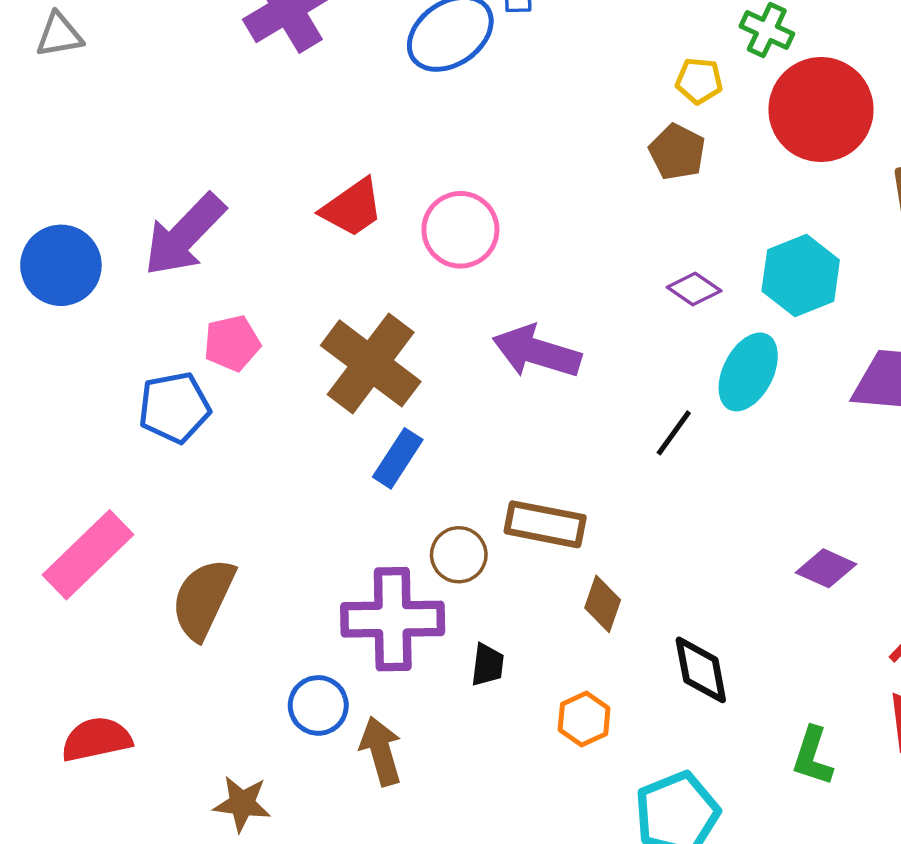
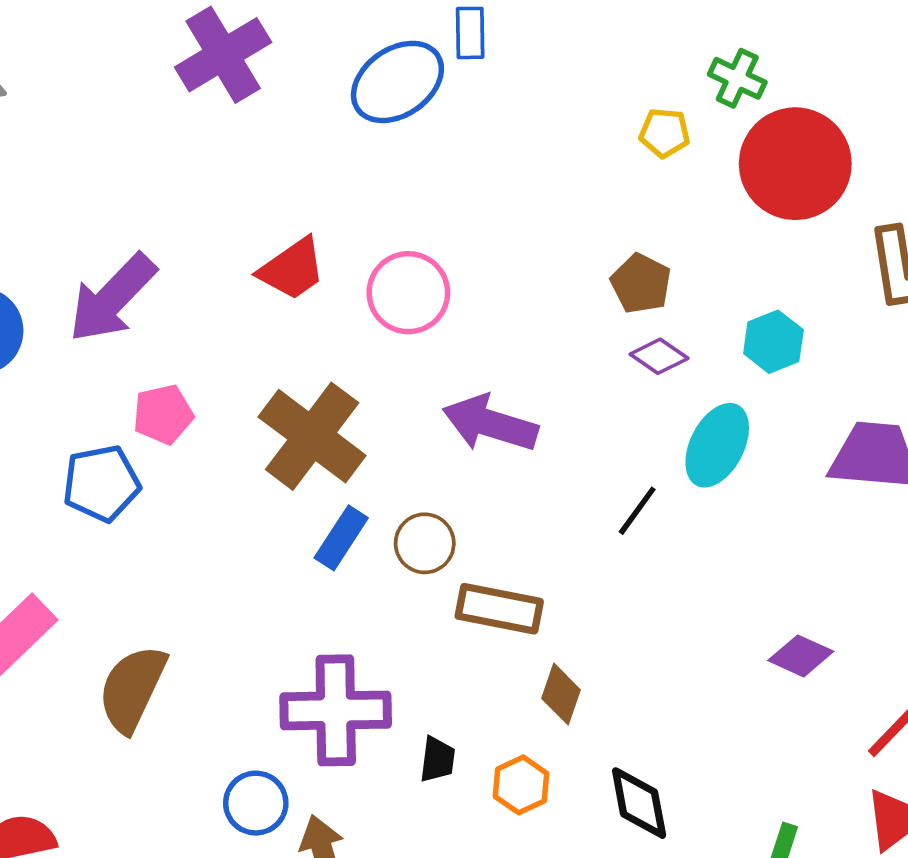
brown pentagon: (677, 152) -> (641, 284), moved
cyan hexagon: (801, 275) -> (773, 342), size x0.7
brown circle: (459, 555) -> (425, 543), moved
black diamond: (701, 670) -> (639, 803), moved
orange hexagon: (584, 719) -> (521, 785), moved

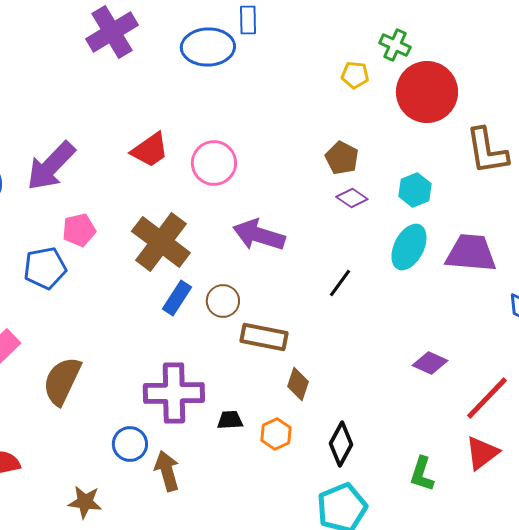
blue ellipse: (397, 82) -> (208, 47), turned 33
cyan ellipse: (717, 445) -> (409, 247), moved
black trapezoid: (437, 759) -> (230, 420), turned -100
black diamond: (639, 803) -> (341, 444), turned 39

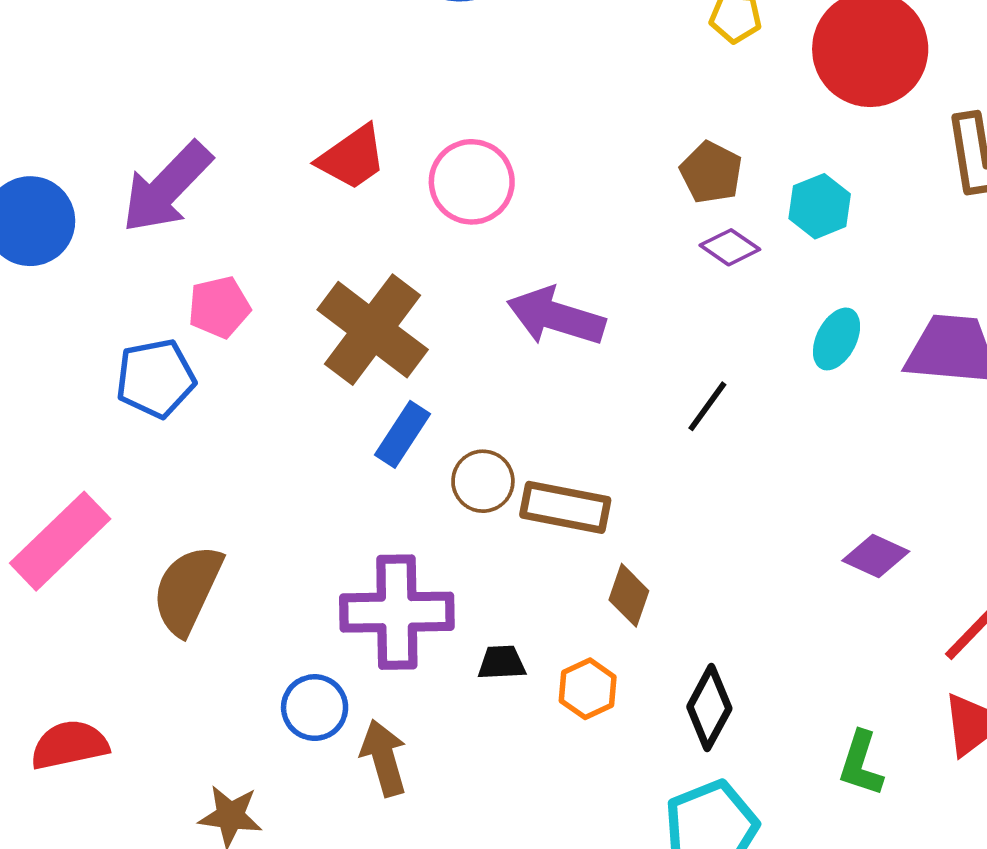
cyan hexagon: (415, 190) -> (820, 206), moved
cyan ellipse: (409, 247) -> (837, 339), size x0.7
brown circle: (223, 301) -> (483, 481), moved

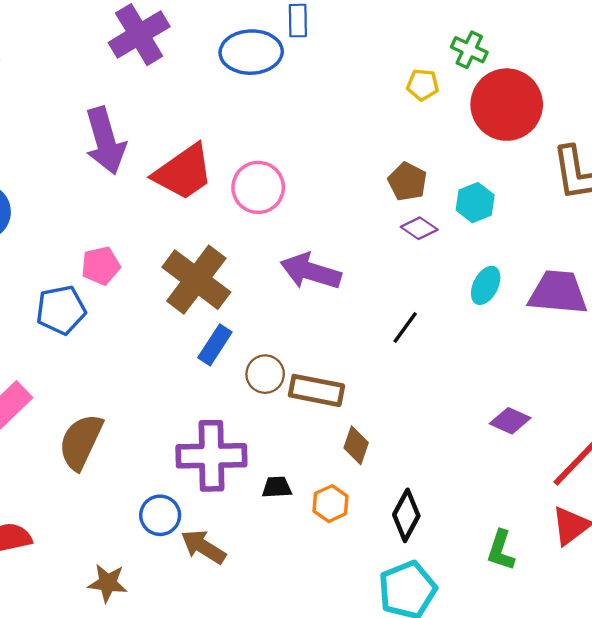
red trapezoid: (352, 158) -> (183, 172), size x1.4
purple arrow: (167, 187) -> (105, 141), moved, turned -60
brown arrow: (384, 758) -> (203, 547), turned -42

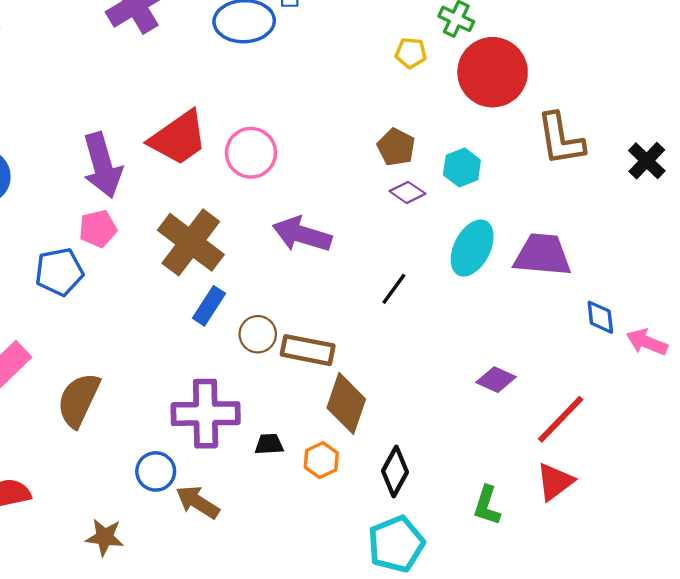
purple arrow: (105, 141) -> (102, 165), moved
cyan ellipse: (486, 285) -> (472, 248), size x1.5
brown diamond: (356, 445) -> (346, 403), size x1.6

